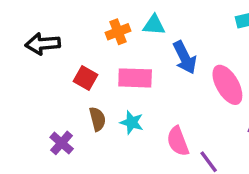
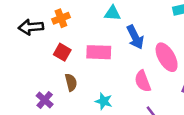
orange cross: (118, 32) -> (61, 18), moved
cyan star: (132, 122) -> (104, 101), moved
pink semicircle: (178, 141) -> (143, 81), moved

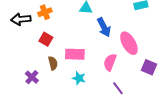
pink rectangle: (99, 52) -> (75, 54), moved
pink semicircle: (143, 81) -> (110, 62), turned 42

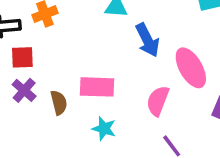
red square: (46, 39) -> (22, 57), moved, turned -32
purple cross: (32, 77) -> (24, 90), moved

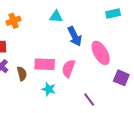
pink semicircle: (158, 101) -> (68, 68), moved

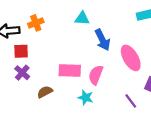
brown semicircle: (22, 74) -> (45, 92), moved, turned -104
cyan star: (49, 89) -> (86, 98), moved
purple line: (89, 100) -> (131, 101), moved

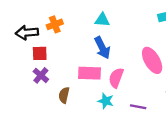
blue arrow: (102, 40) -> (102, 48), moved
brown semicircle: (45, 92) -> (64, 95), turned -49
purple line: (131, 101) -> (138, 107), moved, turned -42

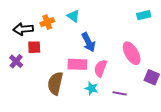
cyan triangle: (102, 20) -> (73, 16), moved, turned 32
purple cross: (41, 75) -> (16, 61), moved
brown semicircle: (64, 95) -> (55, 83), size x1.6

